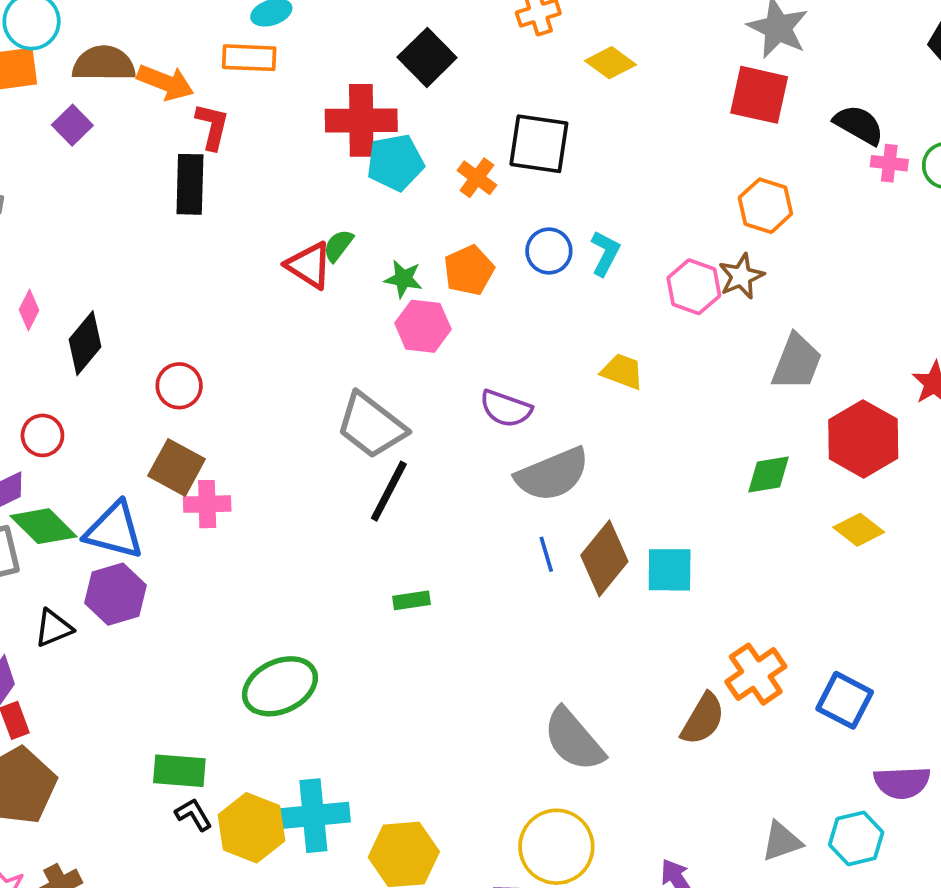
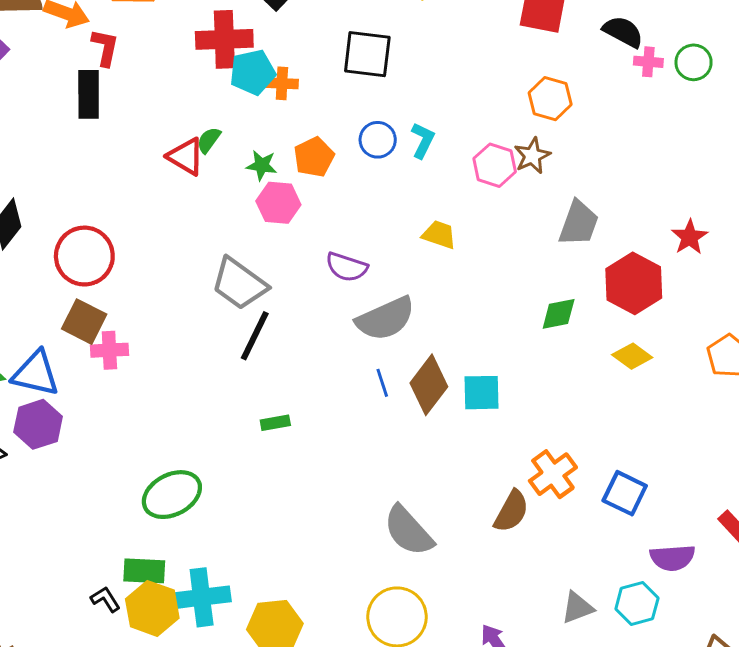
orange cross: (477, 178) -> (282, 83), moved, turned -32
red circle: (179, 386) -> (84, 256), size x1.6
green rectangle: (179, 771) -> (144, 571), moved

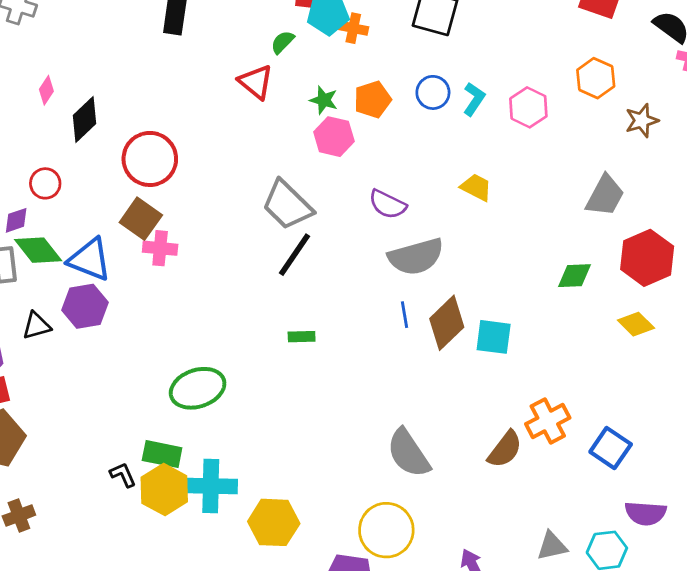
green semicircle: (209, 140) -> (282, 42), moved
brown star: (532, 156) -> (642, 121), moved
pink hexagon: (495, 165) -> (528, 107), moved

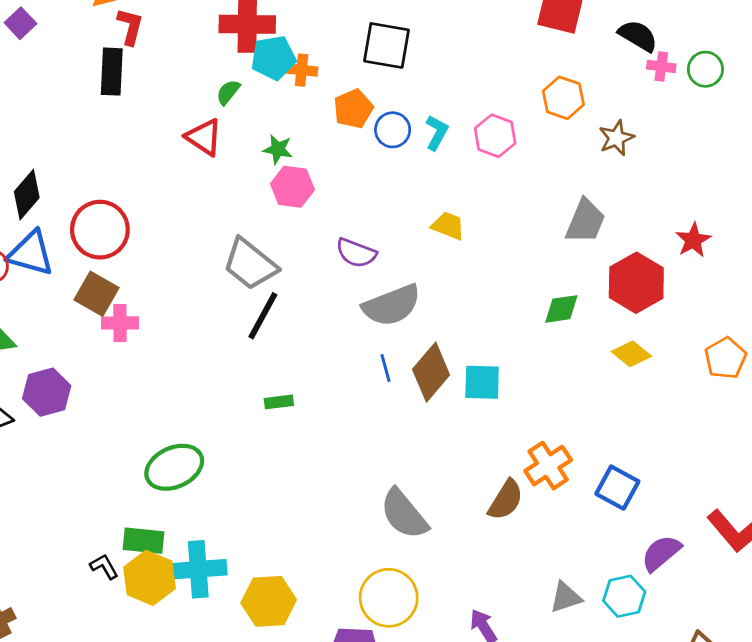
orange pentagon: (373, 100) -> (353, 109), moved
blue triangle: (90, 259) -> (31, 253), moved
purple semicircle: (646, 513) -> (661, 553), turned 141

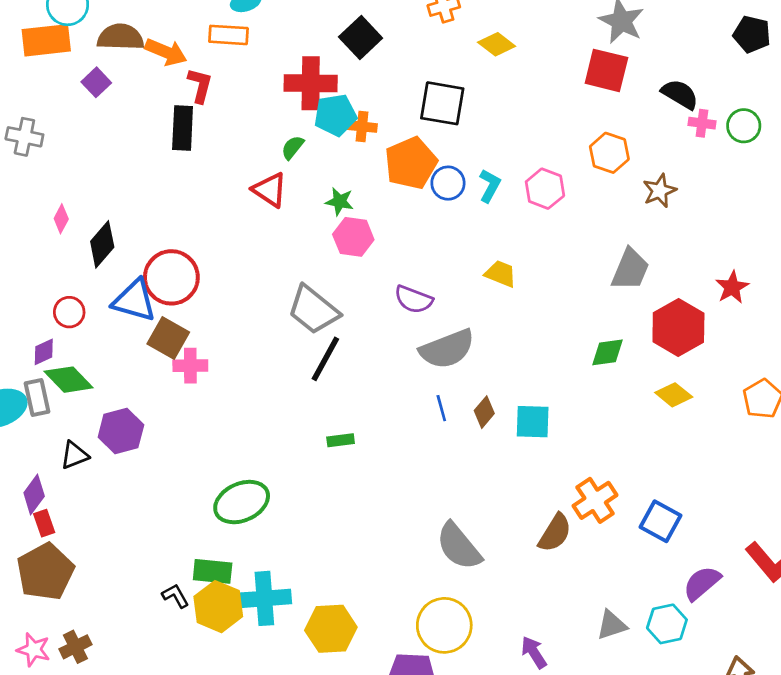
orange pentagon: (353, 109) -> (411, 163), size x1.4
blue triangle: (31, 253) -> (134, 301), moved
brown diamond: (431, 372) -> (484, 412), size x0.6

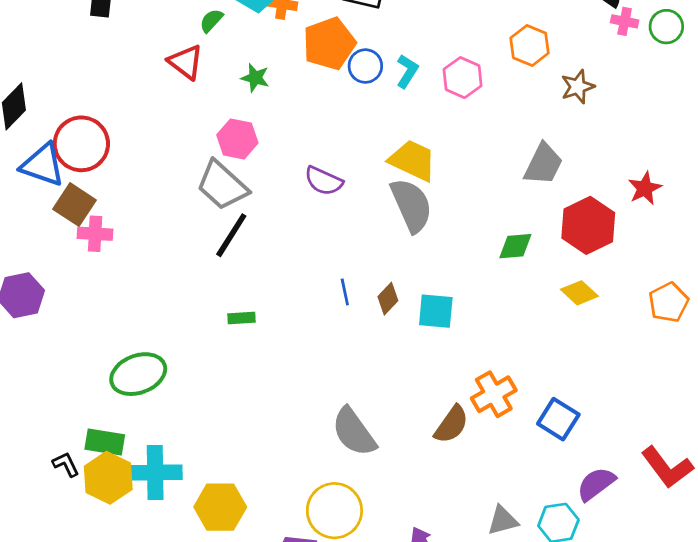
pink hexagon: (353, 237) -> (237, 139), moved
yellow trapezoid: (501, 274) -> (413, 160), size x1.5
gray semicircle: (447, 349) -> (411, 205), moved, turned -96

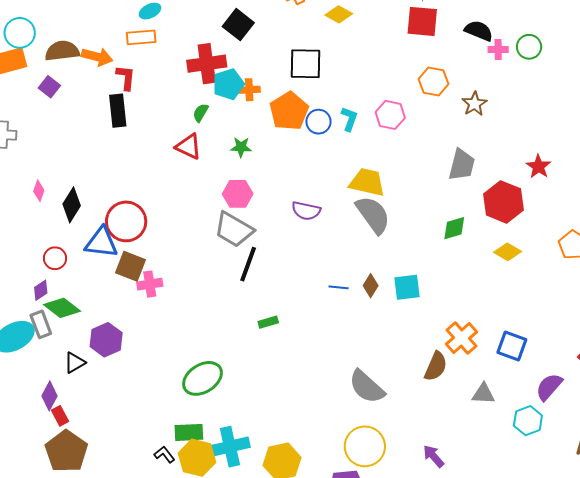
blue line: (345, 292) -> (339, 287), turned -60
gray triangle: (503, 520) -> (483, 394), moved, turned 30

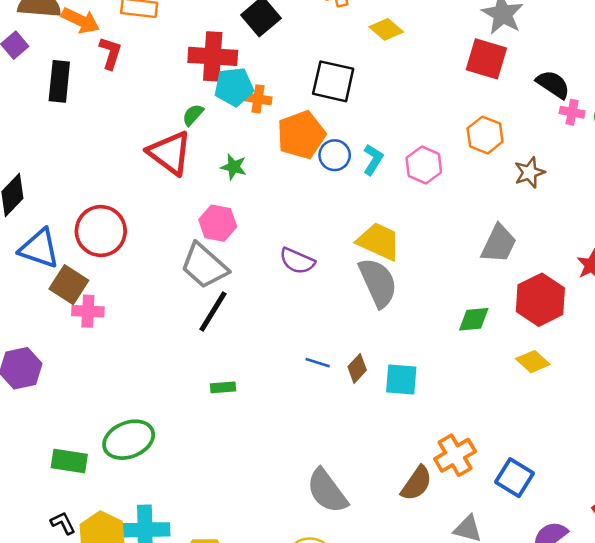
black rectangle: (118, 111) -> (59, 81), moved
red triangle: (189, 146) -> (170, 153), size x1.4
red circle: (126, 221) -> (101, 231), moved
green rectangle: (189, 432) -> (69, 461), moved

